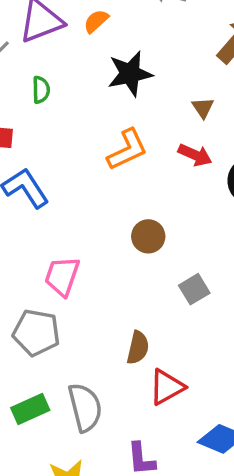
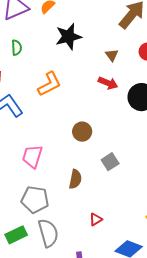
orange L-shape: (127, 150) -> (49, 84), moved
gray pentagon: (36, 333) -> (35, 200), moved
brown semicircle: (138, 348) -> (75, 179), moved
red triangle: (167, 387) -> (96, 220), size x0.6

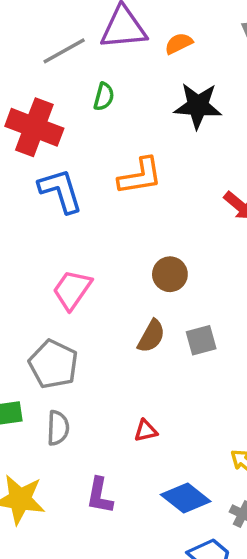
brown semicircle: (75, 179) -> (151, 336), moved
gray semicircle: (48, 233) -> (58, 428), size x0.7

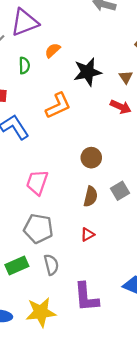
orange semicircle: (179, 43) -> (53, 50), moved
black star: (198, 106) -> (88, 72), moved
red triangle: (146, 431) -> (88, 235), moved
purple L-shape: (100, 496) -> (86, 297), size x1.4

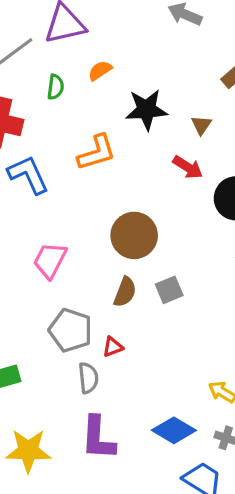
brown circle: (91, 158) -> (134, 235), size x1.5
gray pentagon: (38, 229) -> (70, 330), moved
gray semicircle: (51, 265) -> (88, 378), moved

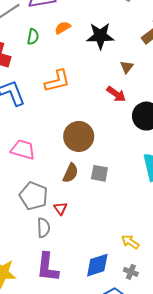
black star: (146, 110) -> (100, 36), moved
pink trapezoid: (50, 260) -> (23, 150), turned 75
gray square: (169, 290) -> (99, 173), turned 30
red triangle: (113, 347) -> (61, 208), turned -48
blue diamond: (174, 430) -> (97, 265), turned -52

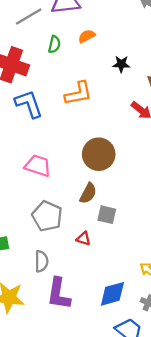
black star: (100, 36) -> (121, 64), moved, size x0.6
gray square: (99, 173) -> (107, 215), moved
red triangle: (61, 208) -> (84, 239), moved, turned -40
gray semicircle: (43, 228) -> (41, 261), moved

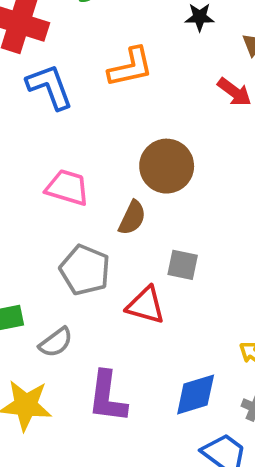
brown semicircle: (88, 193) -> (132, 218), moved
red triangle: (84, 239) -> (146, 305), size x1.6
gray semicircle: (41, 261) -> (56, 342), moved, turned 55

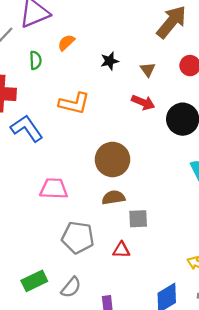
orange L-shape: (130, 67) -> (74, 103), turned 40
brown semicircle: (132, 218) -> (113, 197), moved, turned -110
red triangle: (146, 305) -> (121, 250), size x0.7

